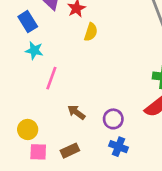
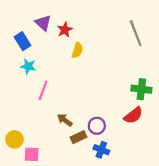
yellow circle: (28, 129) -> (14, 139), moved
brown rectangle: (70, 151) -> (79, 137), moved

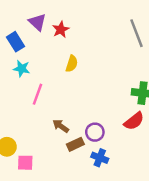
yellow semicircle: (77, 50) -> (72, 64), moved

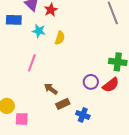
blue rectangle: (15, 42) -> (14, 20), turned -56
cyan star: (22, 69) -> (39, 31), moved
purple circle: (95, 132) -> (91, 82), moved

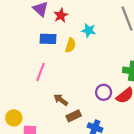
blue rectangle: (14, 20) -> (48, 39), moved
cyan star: (39, 31) -> (89, 30), moved

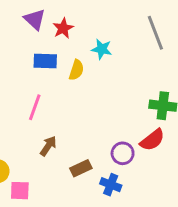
purple circle: (104, 92) -> (123, 153), moved
brown arrow: (61, 100) -> (48, 146), moved, turned 88

